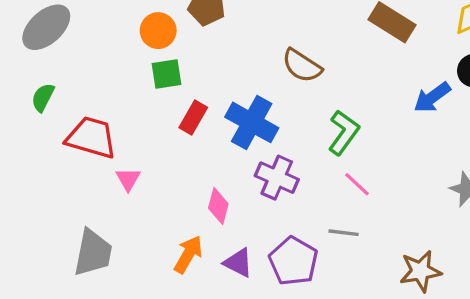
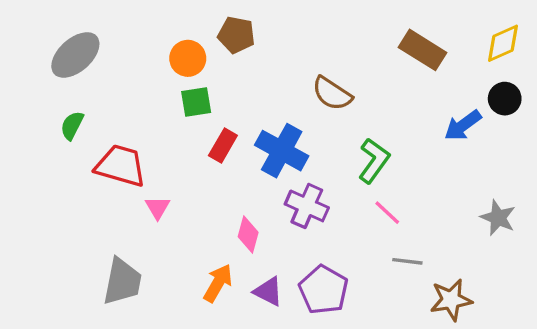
gray line: (344, 233) -> (407, 261), moved

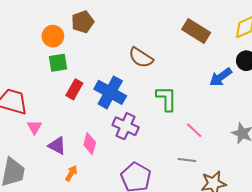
brown pentagon: (236, 35) -> (83, 22), turned -30
green L-shape: (374, 161) -> (166, 99), turned -36
pink line: (387, 213) -> (194, 130), moved
orange arrow: (218, 283) -> (71, 173), size x0.7
purple triangle: (268, 291) -> (57, 146), moved

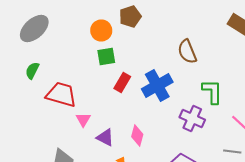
brown semicircle: (141, 58) -> (187, 52), turned 35
blue cross: (110, 92) -> (157, 86), turned 32
purple cross: (126, 126) -> (192, 118), moved

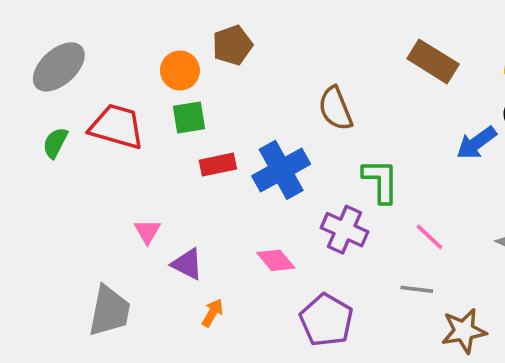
red rectangle: (122, 82) -> (218, 165), turned 48
red trapezoid: (61, 94) -> (117, 127), moved
pink diamond: (137, 136) -> (276, 260), moved, turned -55

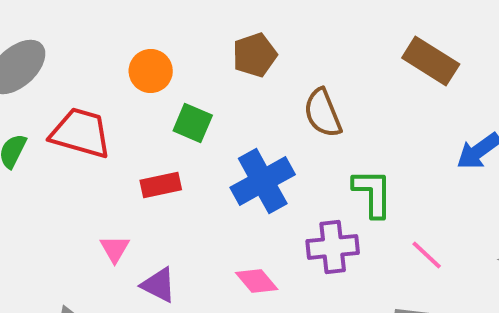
brown pentagon: (232, 45) -> (255, 55), moved
green square: (189, 118) -> (193, 123), moved, turned 32
red rectangle: (218, 165) -> (161, 185), moved
purple cross: (344, 230) -> (333, 247), turned -30

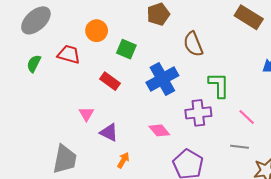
orange circle: (151, 71) -> (97, 31), moved
red trapezoid: (81, 133) -> (69, 54), size x0.7
red rectangle: (161, 185) -> (110, 81), turned 48

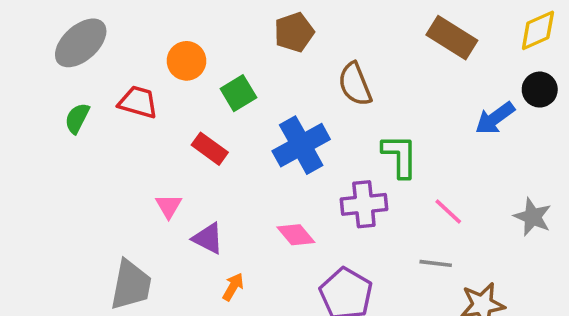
green square: (126, 49) -> (238, 93), turned 36

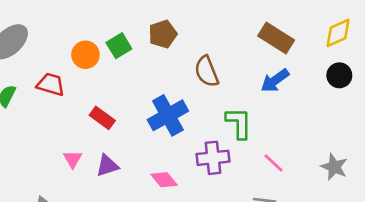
green square: (238, 93) -> (119, 46), moved
blue arrow: (495, 118) -> (275, 81), moved
purple triangle: (208, 238) -> (107, 166), moved, turned -45

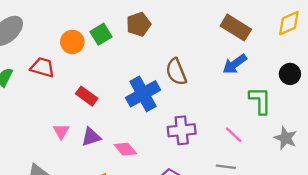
brown semicircle: (207, 71) -> (176, 72), moved
black circle: (339, 75) -> (290, 74), moved
green L-shape: (239, 123) -> (260, 100), moved
pink diamond: (164, 180) -> (125, 149), moved

